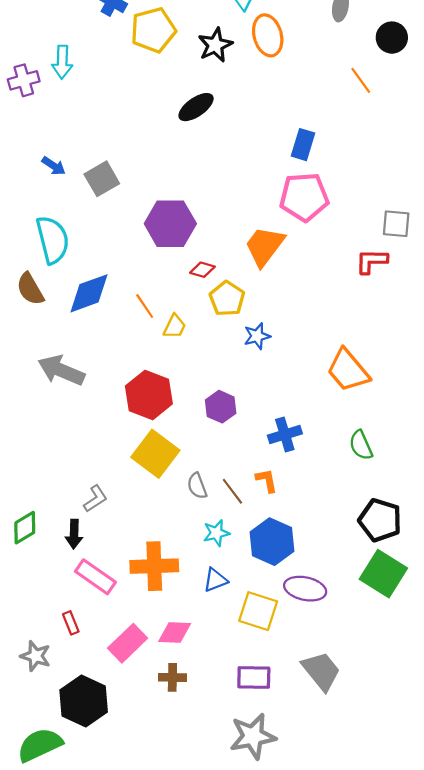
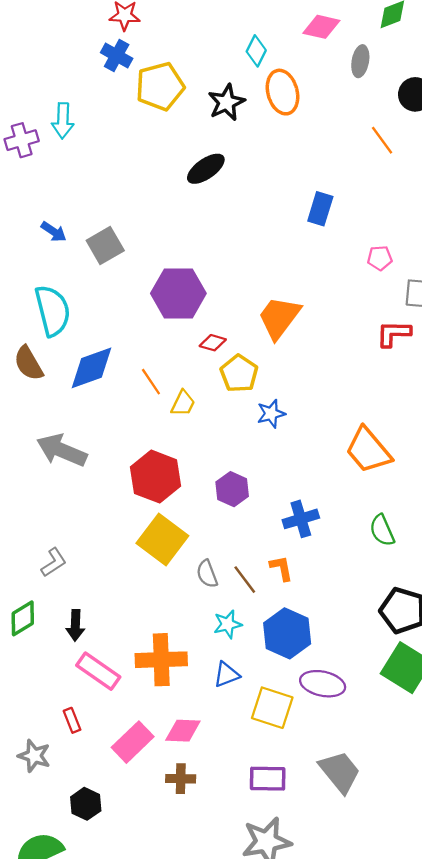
pink pentagon: (304, 197) -> (380, 258), moved, size x0.5
gray L-shape: (95, 499) -> (54, 562), moved
black hexagon: (84, 701) -> (86, 804), size x0.6

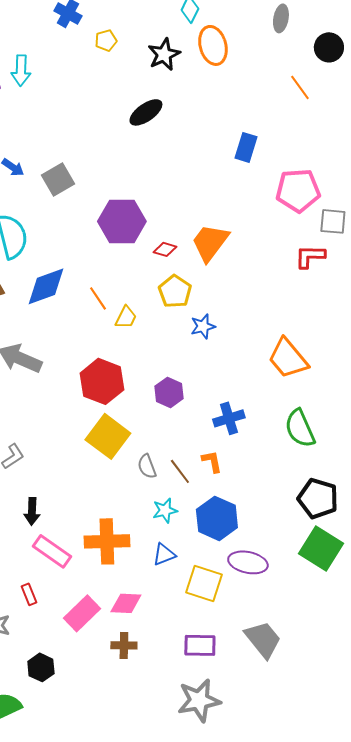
yellow pentagon: (160, 86) -> (106, 40), size x0.5
pink pentagon: (380, 258) -> (298, 190), size x2.0
red diamond: (213, 343) -> (165, 249), moved
green semicircle: (382, 530) -> (300, 428), size x1.4

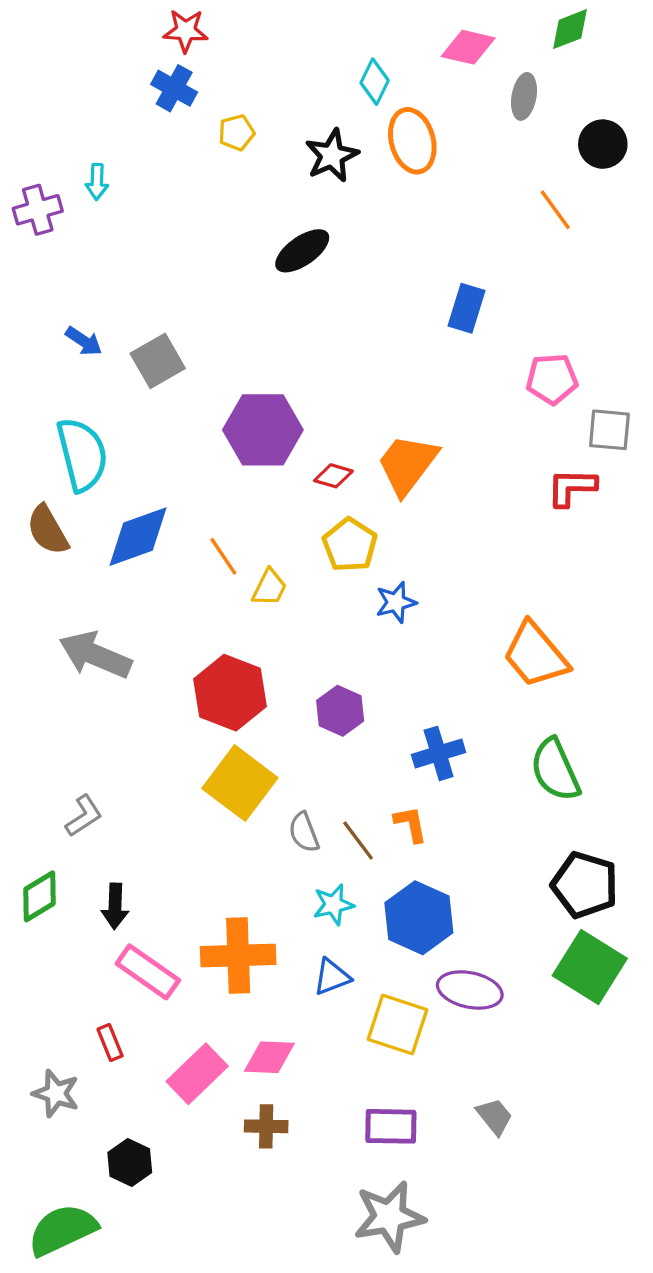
cyan arrow: (21, 70) -> (97, 182), size x0.7
pink pentagon: (298, 190) -> (552, 379), size x0.7
gray trapezoid: (263, 639) -> (494, 1116), size x0.6

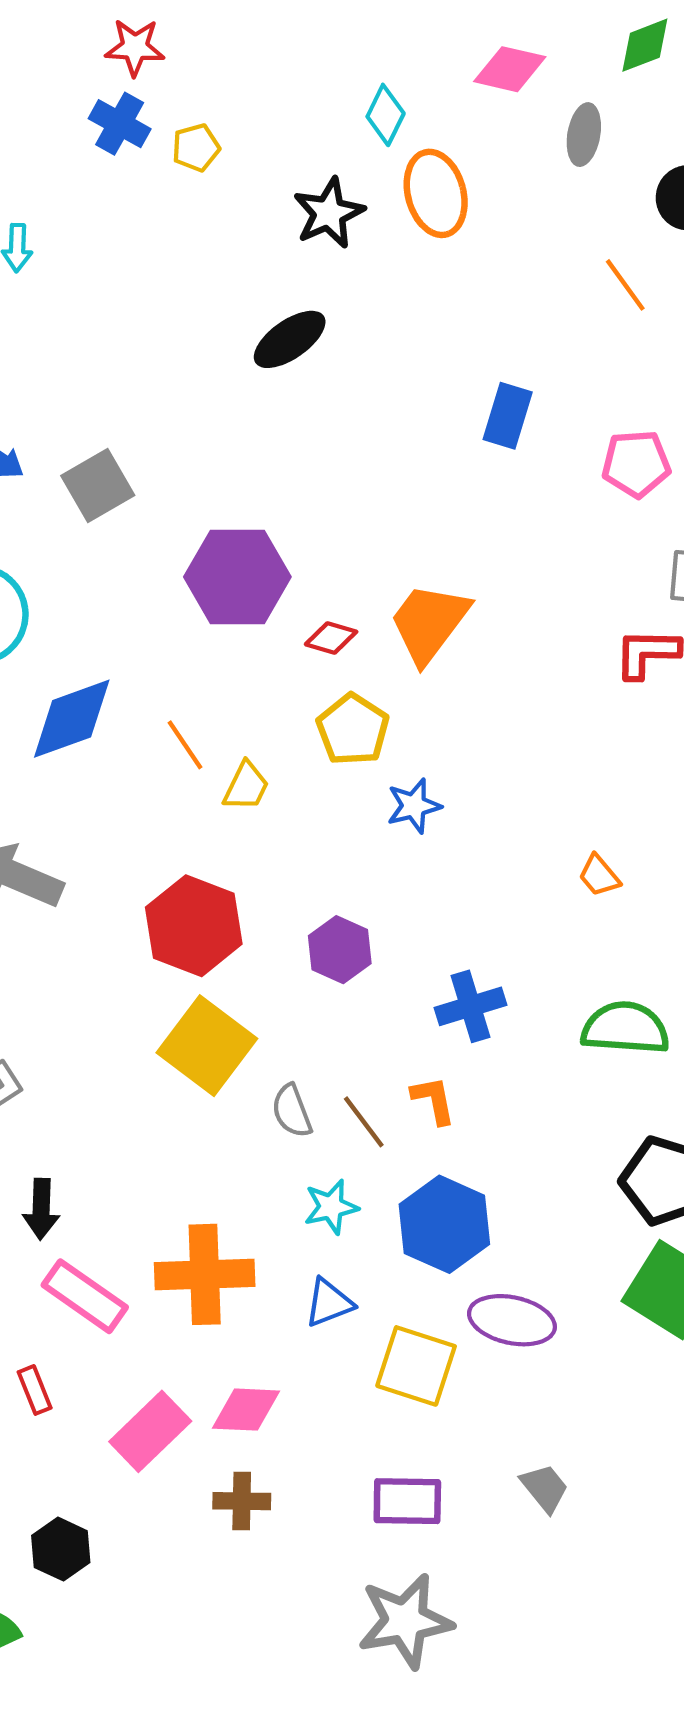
yellow pentagon: (237, 133) -> (196, 148), moved
pink pentagon: (552, 379) -> (636, 464), moved
orange trapezoid: (535, 655) -> (599, 876), size x0.5
green semicircle: (555, 770) -> (625, 1028), turned 118

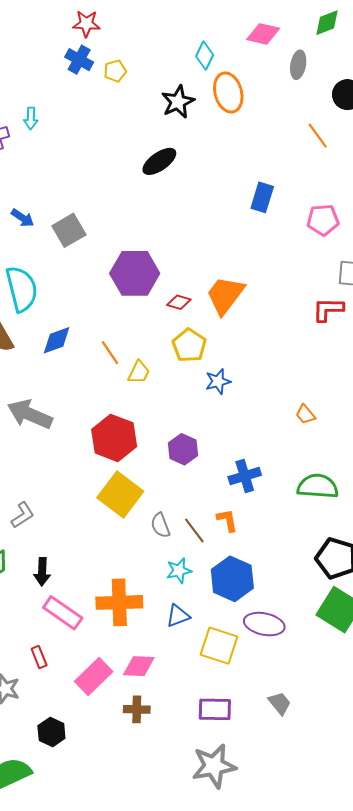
blue diamond: (72, 719) -> (57, 340), size x0.7

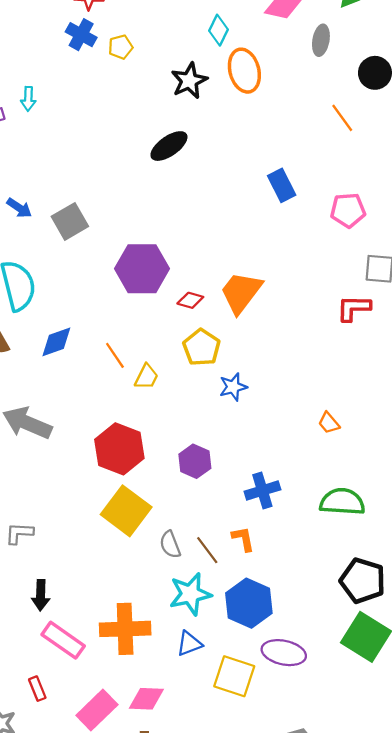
blue rectangle: (262, 197) -> (282, 185), turned -44
gray L-shape: (23, 515) -> (19, 533), turned -144
cyan star: (179, 571) -> (190, 594), size x1.5

